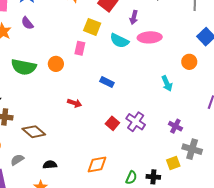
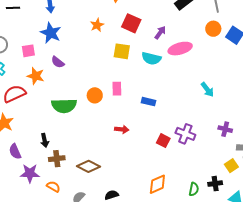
purple arrow: (134, 17) -> (160, 33), turned -144
pink rectangle: (80, 48) -> (117, 89), moved
orange circle: (189, 62) -> (213, 29), moved

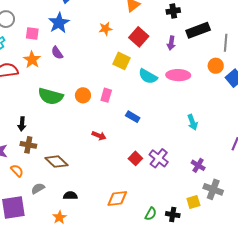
purple arrow: (160, 33) -> (171, 43), moved, turned 136

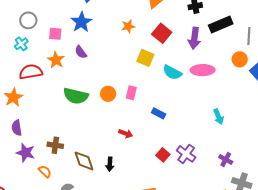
purple arrow: (171, 43) -> (194, 38), size x1.5
black arrow: (22, 124) -> (110, 164), moved
brown diamond: (56, 162) -> (84, 161), turned 30

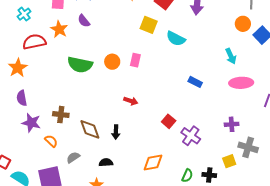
pink ellipse: (203, 70) -> (241, 83), moved
blue rectangle: (159, 113) -> (195, 82), moved
cyan arrow: (218, 117) -> (231, 56), moved
purple cross: (186, 154) -> (191, 136), moved
purple cross: (226, 159) -> (232, 124), turned -32

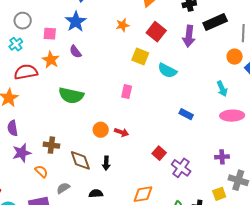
orange circle: (112, 62) -> (101, 130), moved
purple star: (31, 123) -> (22, 153), turned -30

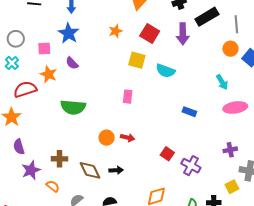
black arrow: (106, 163) -> (116, 170), turned -88

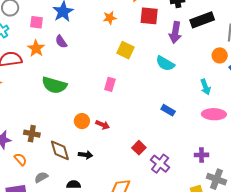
red square: (150, 33) -> (149, 16), moved, turned -36
cyan semicircle: (165, 71) -> (165, 63), moved

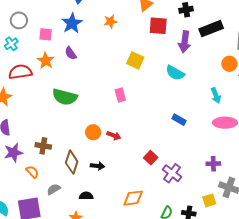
orange star: (110, 18) -> (110, 21), moved
pink rectangle: (110, 84) -> (120, 95), turned -32
brown diamond: (60, 150) -> (72, 162), turned 35

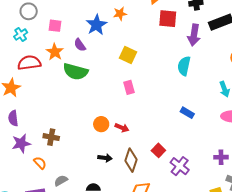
blue star: (72, 23) -> (96, 25), moved
yellow square: (135, 60) -> (128, 55), moved
cyan semicircle: (175, 73) -> (184, 66), turned 72
green semicircle: (65, 97) -> (75, 72), moved
brown diamond: (72, 162) -> (131, 160), moved

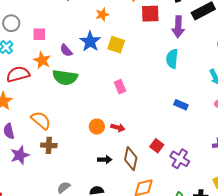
blue star: (96, 25) -> (90, 41), moved
yellow square: (128, 55) -> (116, 45), moved
orange semicircle: (40, 163) -> (41, 120), moved, size x1.5

